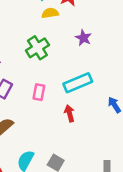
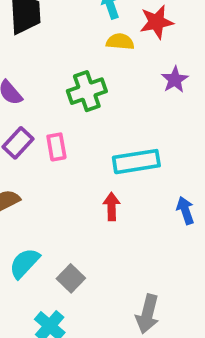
purple star: (83, 38) -> (175, 80), moved
pink rectangle: (39, 92) -> (56, 147), moved, turned -35

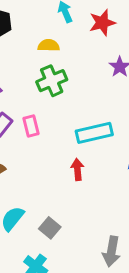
yellow semicircle: (120, 42) -> (49, 45), moved

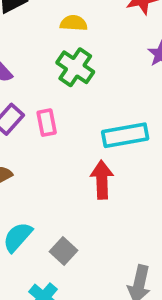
green cross: (52, 81) -> (75, 67), turned -36
red arrow: (77, 169) -> (102, 180), size x1.4

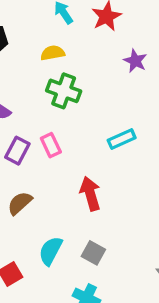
cyan rectangle: (125, 135) -> (122, 139), size x0.7
red arrow: (102, 180) -> (90, 194), moved

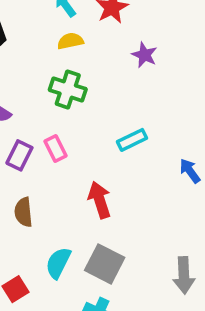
yellow semicircle: (53, 53) -> (70, 41), moved
brown semicircle: (20, 203) -> (23, 212), turned -52
gray square: (93, 253) -> (105, 264), size x1.5

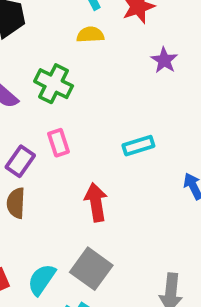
green cross: (68, 89) -> (54, 84), moved
purple rectangle: (19, 155) -> (20, 161), moved
cyan semicircle: (58, 263) -> (42, 280), moved

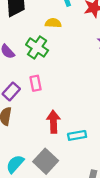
yellow semicircle: (90, 35) -> (53, 23), moved
cyan rectangle: (138, 146) -> (77, 135), moved

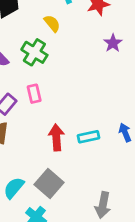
yellow semicircle: (53, 23) -> (52, 23), turned 49
cyan rectangle: (77, 135) -> (89, 137), moved

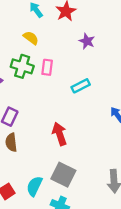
pink rectangle: (34, 94) -> (47, 67), moved, turned 35
cyan rectangle: (89, 137) -> (81, 86), moved

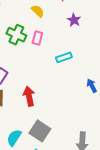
yellow semicircle: (31, 38) -> (38, 11), moved
red arrow: (60, 134) -> (29, 96), moved

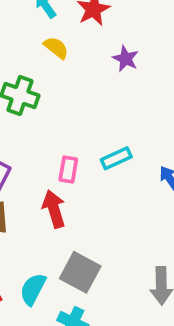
pink rectangle: (37, 38) -> (68, 169), moved
cyan rectangle: (64, 57) -> (116, 158), moved

